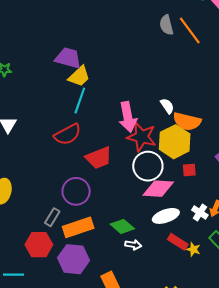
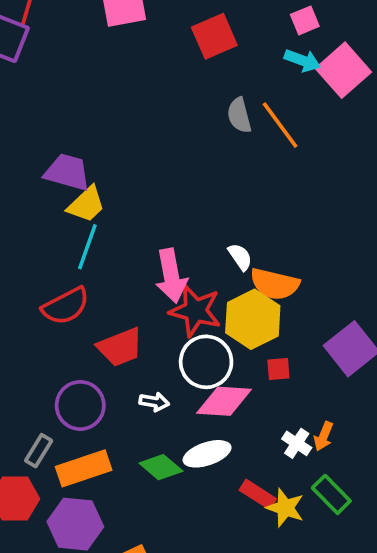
white ellipse: (166, 216) -> (207, 454), moved
white arrow: (133, 245) -> (154, 402), moved
yellow star: (194, 249) -> (285, 508), size x1.5

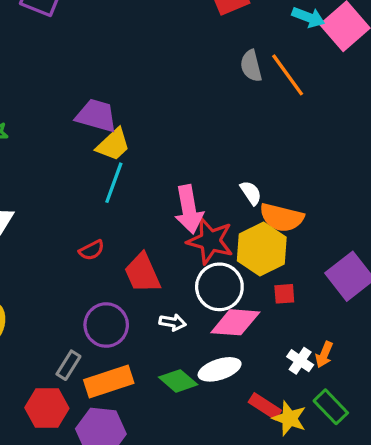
red semicircle: (66, 306) -> (92, 250), moved, size x0.6
red trapezoid: (120, 347) -> (142, 273), turned 87

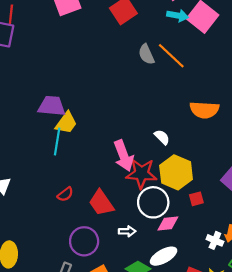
cyan line: (114, 183) -> (57, 142), moved
orange semicircle: (282, 218) -> (204, 110), moved
pink diamond: (235, 322) -> (168, 224), size x0.7

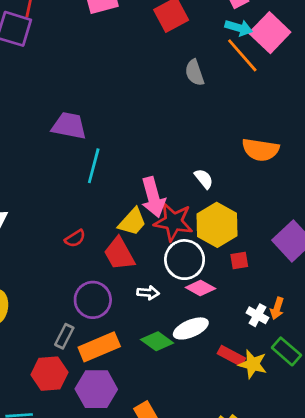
orange line: (171, 56) -> (242, 55), moved
yellow trapezoid: (66, 123) -> (132, 222), moved
cyan line: (57, 142) -> (94, 166), moved
pink diamond: (168, 224) -> (200, 288), turned 30

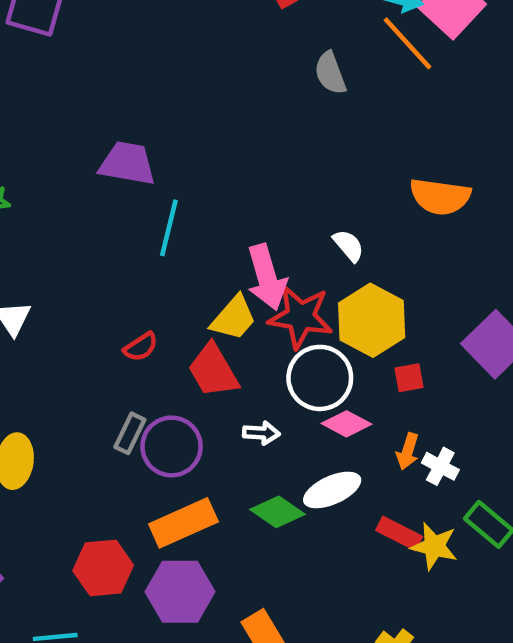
orange arrow: (277, 308) -> (408, 451), moved
gray rectangle: (64, 336) -> (130, 433), moved

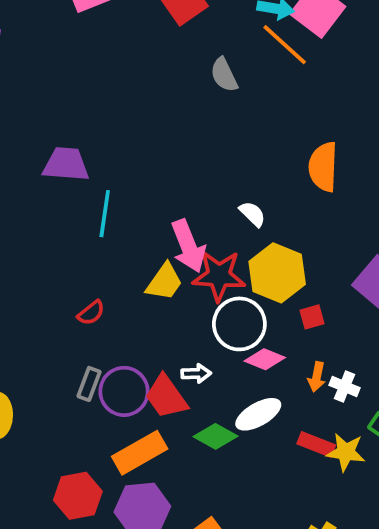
orange semicircle: (440, 197) -> (323, 167), turned 90
red trapezoid: (213, 370) -> (166, 397), moved

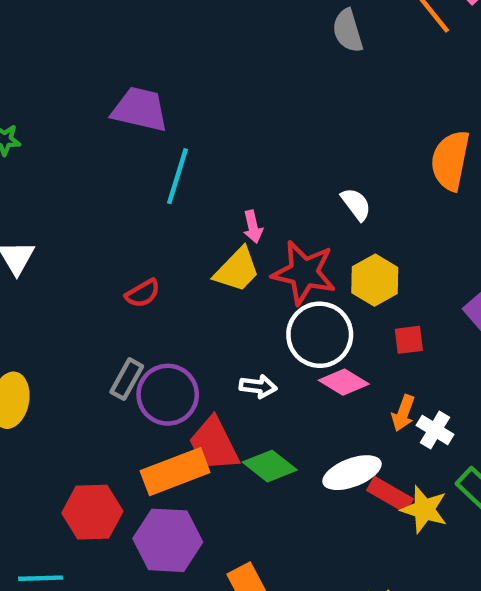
pink arrow: (188, 246) -> (253, 227), moved, size x0.5
yellow hexagon: (277, 273) -> (375, 280), size x0.7
red trapezoid: (166, 397) -> (214, 444), moved
white ellipse: (258, 414) -> (352, 473), moved

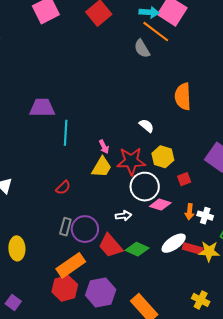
gray semicircle: (348, 31) -> (142, 49), moved
orange rectangle: (175, 472) -> (71, 265), moved

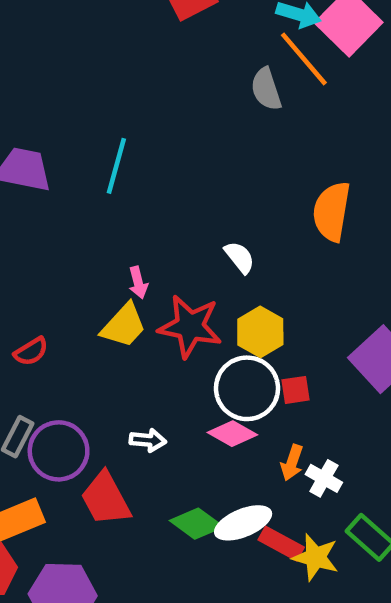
cyan line: (66, 133) -> (116, 166), moved
white circle: (145, 187) -> (247, 388), moved
green diamond: (137, 249) -> (197, 524), moved

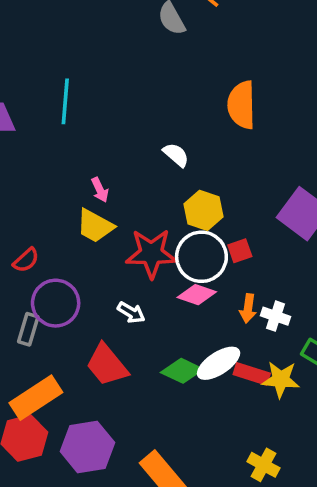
yellow trapezoid: (124, 326) -> (95, 226), turned 87
red star: (190, 326) -> (151, 253), moved
white arrow: (148, 440) -> (131, 312), turned 36
purple circle: (59, 451) -> (56, 303), moved

